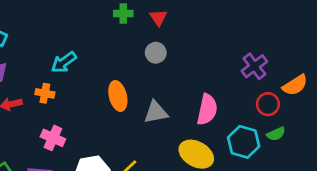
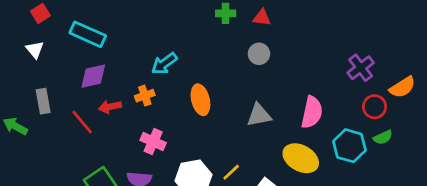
red triangle: (158, 18) -> (262, 18), turned -48
orange cross: (45, 93) -> (145, 96), turned -30
orange ellipse: (118, 96) -> (200, 100), moved

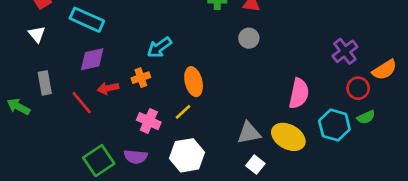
gray triangle: (259, 115) -> (249, 133), moved
yellow line: (231, 172) -> (183, 112), moved

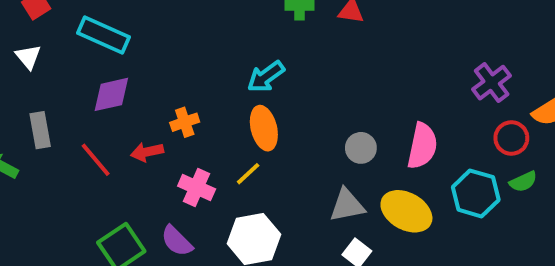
gray circle: (249, 38) -> (361, 148), moved
cyan arrow: (159, 47) -> (266, 77), moved
red arrow: (108, 88) -> (147, 152), moved
purple semicircle: (136, 157) -> (177, 241), turned 40

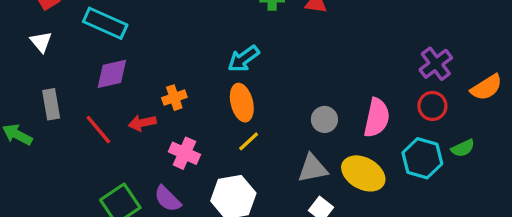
red circle: (511, 138) -> (432, 106), moved
yellow line: (248, 174) -> (249, 141), moved

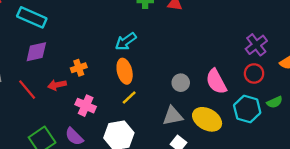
pink semicircle: (377, 118) -> (216, 82), turned 140

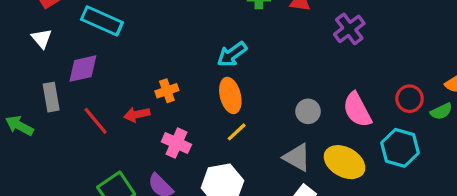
purple cross: (256, 45) -> (349, 29), moved
purple diamond: (36, 52) -> (83, 69), moved
green semicircle: (275, 102) -> (441, 111), moved
gray triangle: (173, 116) -> (297, 157), turned 40

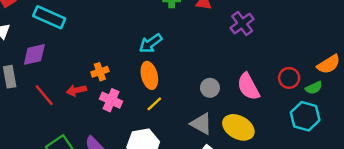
pink cross: (176, 143) -> (111, 100), moved
cyan hexagon: (400, 148) -> (305, 116), moved

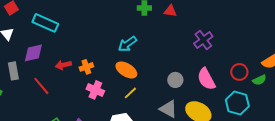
purple cross: (242, 24) -> (203, 40), moved
orange ellipse: (149, 75) -> (126, 70), turned -45
red arrow: (76, 90) -> (63, 65), moved
cyan hexagon: (305, 116) -> (237, 103), moved

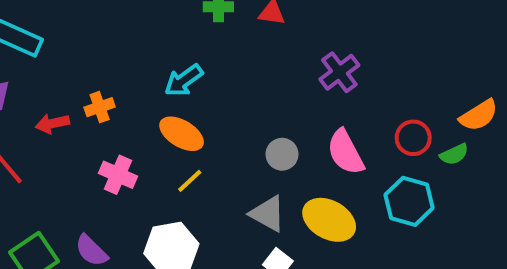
orange cross: (86, 67) -> (100, 107), moved

